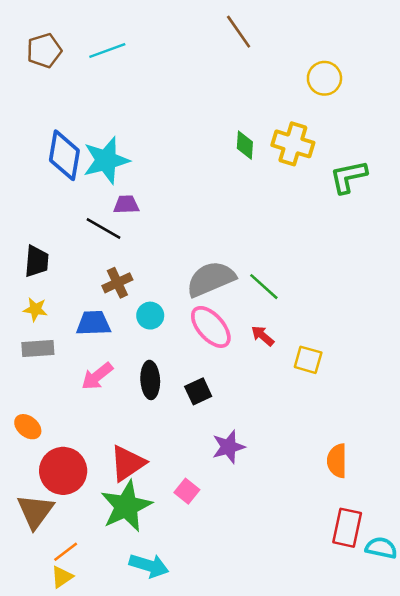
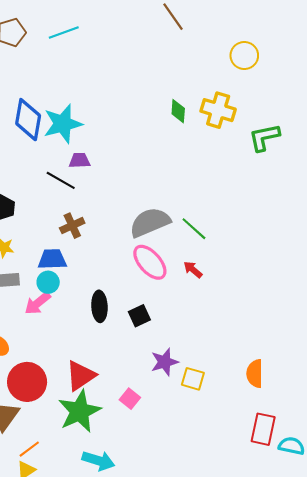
cyan circle: (150, 316) -> (48, 282), moved
yellow square: (308, 360) -> (193, 379), moved
pink arrow: (97, 376) -> (38, 303), moved

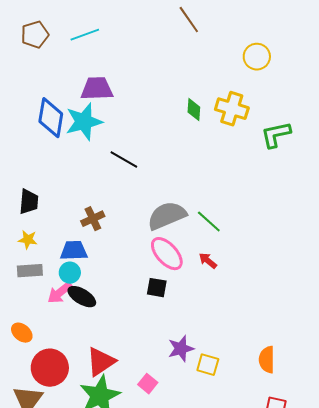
purple trapezoid: (80, 160) -> (97, 89), moved, size x1.6
black line: (61, 180) -> (124, 160), moved
black ellipse: (99, 306) -> (82, 297), moved, turned -56
black square: (139, 316) -> (157, 288), moved, turned 35

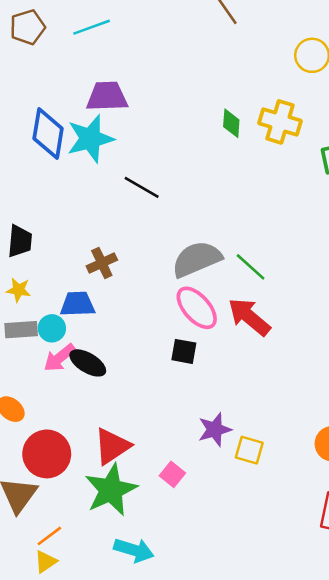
red arrow: (208, 261) -> (249, 317), size x1.8
cyan circle: (70, 273) -> (52, 328), moved

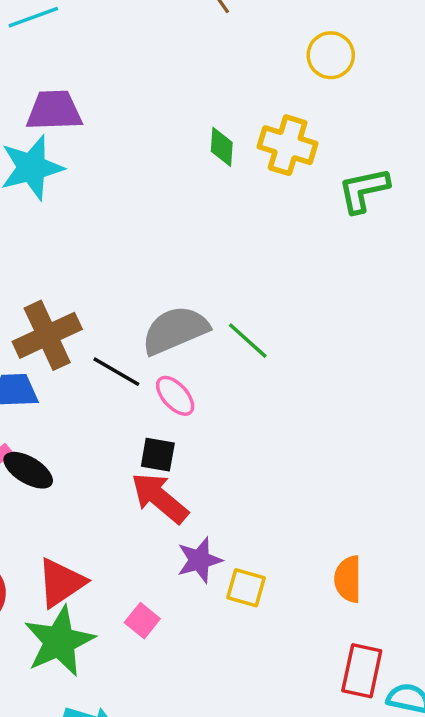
black line: (142, 187) -> (116, 372), moved
brown cross: (102, 263) -> (47, 335), size x1.6
pink ellipse: (197, 308) -> (175, 396), size x0.7
red arrow: (249, 317) -> (160, 498), moved

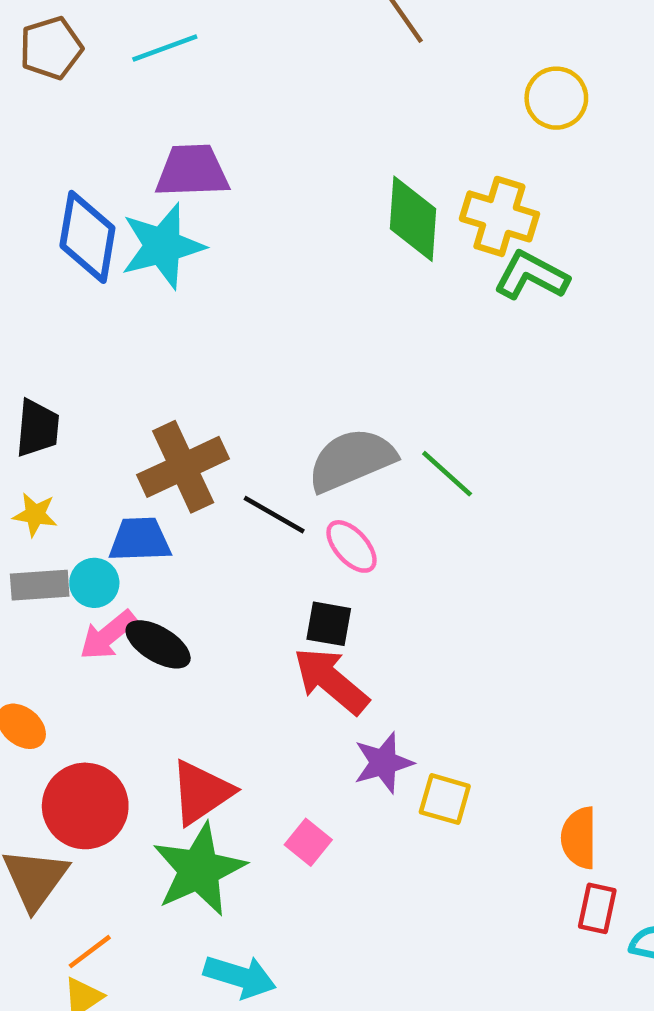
green diamond: (222, 147) -> (413, 219), size x1.6
green L-shape: (364, 190) -> (531, 276), moved, turned 40
orange semicircle: (348, 579) -> (579, 838), moved
red rectangle: (362, 671) -> (597, 908), size x0.7

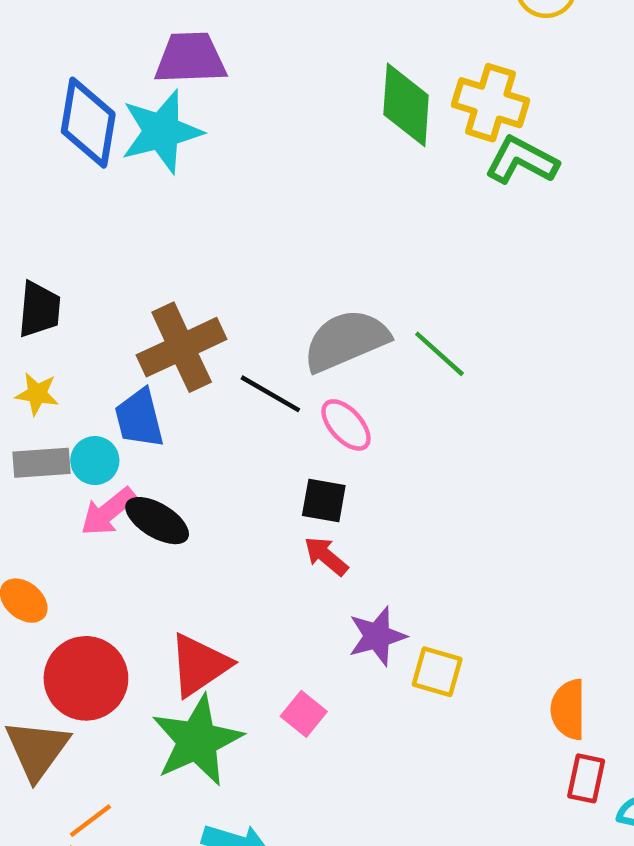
blue trapezoid: (140, 540) -> (139, 418), turned -102
red arrow: (331, 681) -> (326, 556), size x0.6

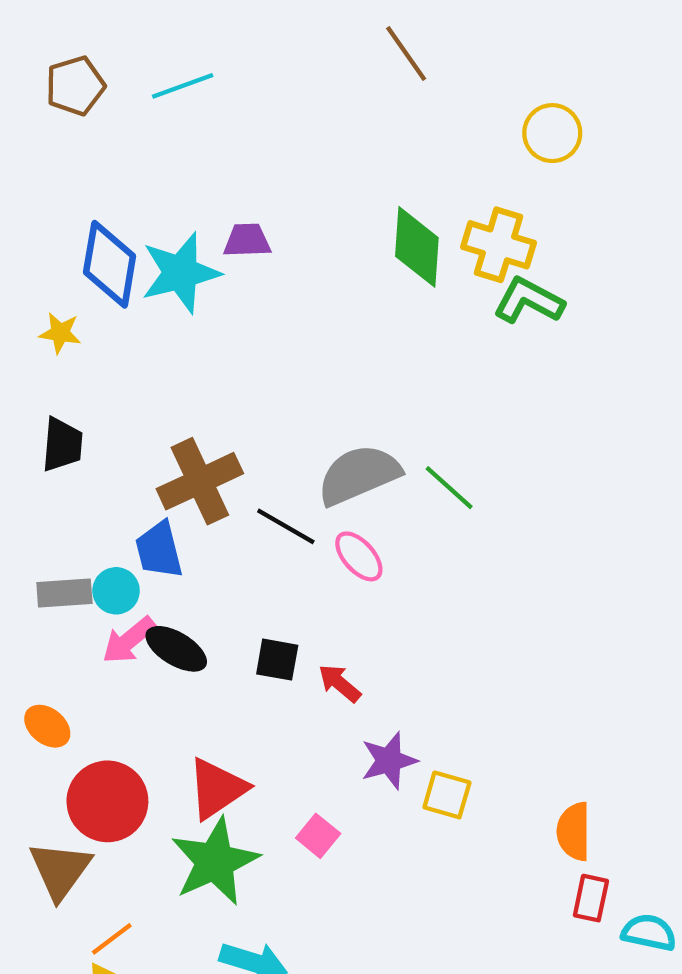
purple trapezoid: (190, 58) -> (247, 241), moved, size x0.7
yellow star: (37, 394) -> (60, 333), moved
black square: (324, 501) -> (277, 660), moved

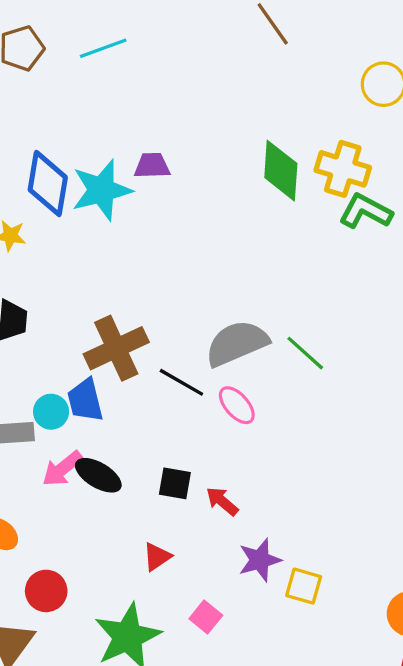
cyan circle: (116, 591) -> (51, 412), moved
red triangle: (217, 788) -> (157, 557), moved, size x0.6
red circle: (107, 801) -> (46, 591), size x0.7

